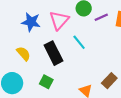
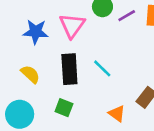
cyan line: (79, 42) -> (102, 68), moved
black rectangle: (54, 53) -> (69, 69), turned 30

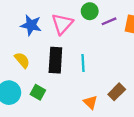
cyan line: (102, 68) -> (83, 63), turned 35
green square: (64, 108) -> (38, 92), moved

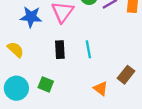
yellow semicircle: (22, 60) -> (16, 50), moved
black rectangle: (55, 60) -> (60, 50), size x0.7

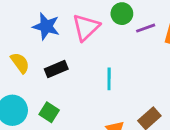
black rectangle: (60, 50) -> (56, 69), moved, turned 60

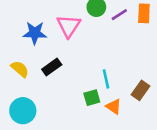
cyan line: (109, 79) -> (106, 79), moved
green square: (49, 112) -> (92, 98), moved, turned -35

